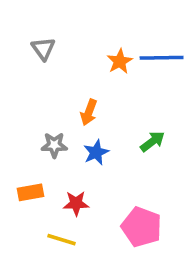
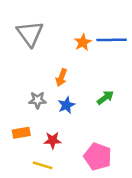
gray triangle: (43, 49) -> (30, 34), size x1.6

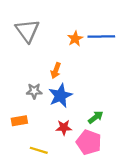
green arrow: (105, 98) -> (96, 117), moved
blue star: (66, 105) -> (60, 96), size x1.5
red star: (53, 140) -> (64, 128), moved

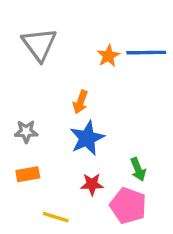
gray star: (34, 91) -> (26, 132), moved
green arrow: (96, 117) -> (138, 169), turned 105

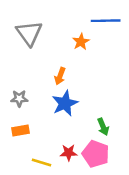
blue line: (146, 53) -> (106, 21), moved
red star: (92, 184) -> (69, 153), moved

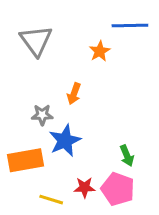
gray star: (19, 98) -> (42, 115), moved
blue star: (65, 103) -> (65, 141), moved
orange rectangle: (21, 130) -> (25, 160), size x1.6

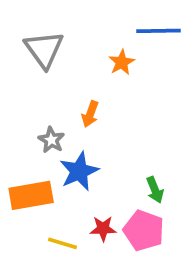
gray star: (42, 115) -> (51, 140), turned 30

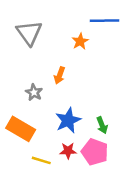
blue star: (79, 171) -> (68, 120), moved
orange rectangle: (31, 195) -> (21, 129), turned 40

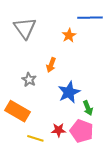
blue star: (68, 120) -> (69, 92), moved

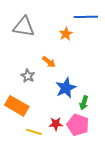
gray triangle: (25, 28) -> (24, 27), turned -45
orange arrow: (51, 65) -> (49, 62), turned -72
green arrow: (88, 108) -> (84, 103), turned 40

